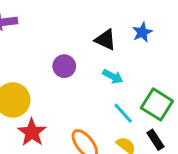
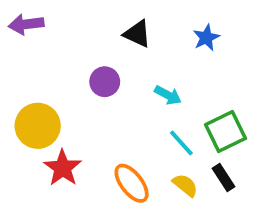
black triangle: (105, 40) -> (137, 34), moved
green square: (157, 104) -> (225, 132), turned 32

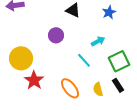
cyan arrow: (168, 95) -> (98, 41), moved, turned -56
cyan line: (181, 143) -> (84, 60), moved
yellow semicircle: (185, 185) -> (98, 89), turned -144

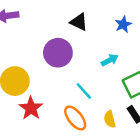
purple circle: (56, 35) -> (58, 53), size x1.5
cyan line: (84, 60) -> (84, 91), moved

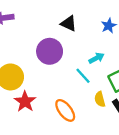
cyan line: (84, 91) -> (83, 76), moved
yellow semicircle: (110, 119) -> (100, 99), moved

